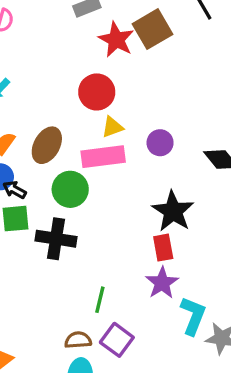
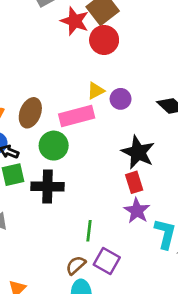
red circle: (97, 92) -> (104, 40), moved
yellow triangle: (112, 127) -> (96, 91), moved
brown semicircle: (78, 340) -> (76, 265), turned -30

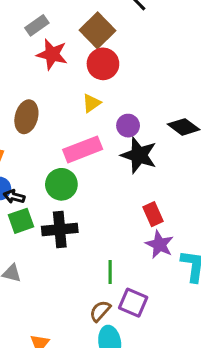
red star: (75, 21) -> (52, 54), moved
yellow triangle: (96, 91) -> (91, 103), moved
brown ellipse: (30, 113) -> (26, 117), moved
black star: (138, 152) -> (139, 155), moved

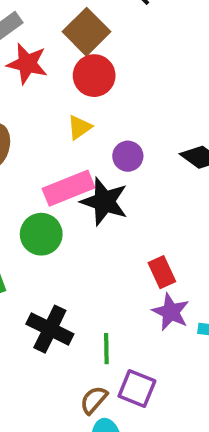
black star: (139, 155) -> (104, 202), moved
black cross: (60, 229) -> (50, 329), moved, turned 32

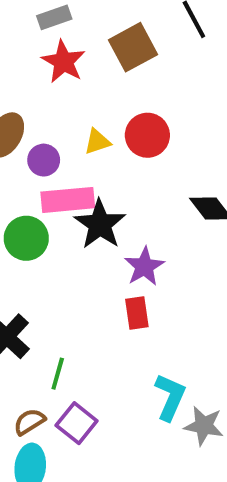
red circle: (94, 76) -> (147, 135), moved
purple circle: (128, 156) -> (44, 160), moved
purple star: (171, 312) -> (144, 267), moved

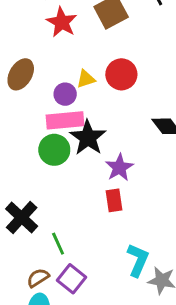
purple circle: (44, 160) -> (65, 94), moved
green circle: (26, 238) -> (54, 150), moved
green line: (58, 374) -> (58, 244), turned -40

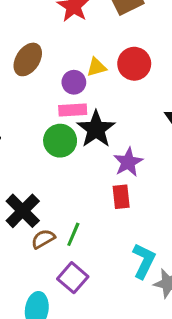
pink rectangle: (65, 120) -> (73, 110), size x0.7
green line: (58, 244) -> (73, 234), moved, turned 45
brown semicircle: (38, 278) -> (43, 239), moved

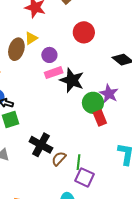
yellow triangle: (96, 67) -> (31, 38), moved
green circle: (60, 141) -> (93, 103), moved
purple star: (128, 162) -> (109, 94), moved
green line: (73, 234) -> (78, 162), moved

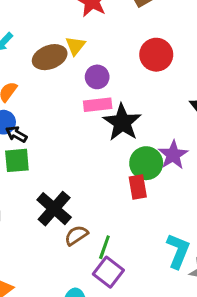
yellow triangle: (31, 38) -> (75, 46), turned -32
brown ellipse: (16, 49) -> (50, 57), turned 40
red rectangle: (100, 118) -> (138, 187), moved

